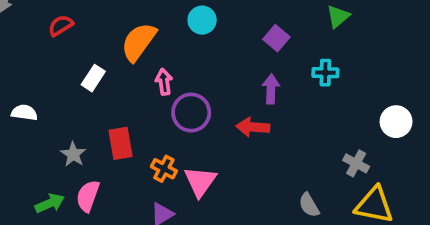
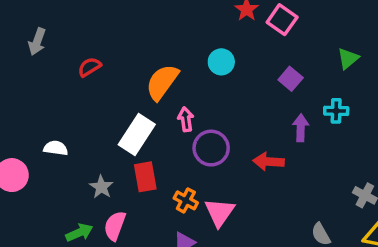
white rectangle: (93, 78) -> (137, 135), moved, size x1.6
purple arrow: (271, 89) -> (301, 128), moved

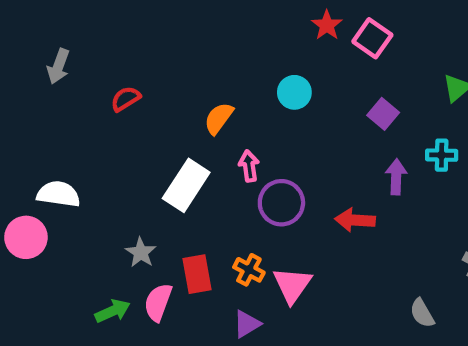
orange semicircle: (162, 82) -> (219, 118), size x0.7
white semicircle: (56, 148) -> (58, 194), moved, size x1.4
red rectangle: (145, 177) -> (197, 274), moved

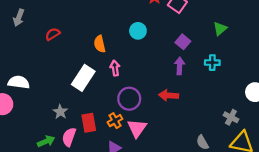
orange semicircle: (219, 118) -> (100, 44), turned -49
purple arrow: (396, 177) -> (180, 66), moved
purple circle: (281, 203) -> (129, 99), moved
orange cross: (249, 270) -> (115, 121), turned 32

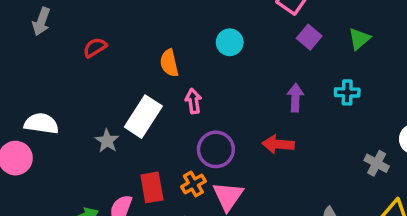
purple square: (183, 42) -> (309, 37), moved
gray star: (60, 112) -> (107, 141), moved
gray cross: (231, 117) -> (377, 163), moved

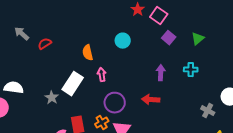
gray arrow: (41, 22) -> (22, 34), moved, turned 112

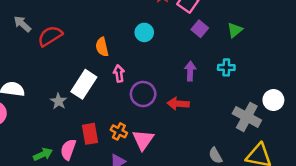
red semicircle: (45, 44) -> (50, 36), size x1.5
purple circle: (115, 103) -> (143, 94), moved
gray cross: (208, 111) -> (247, 117), size x1.6
orange cross: (102, 123) -> (119, 131), turned -32

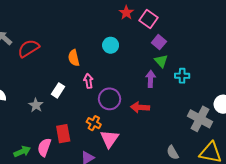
green triangle: (235, 30) -> (161, 61), moved, turned -32
white rectangle: (84, 84) -> (58, 90), size x0.6
orange cross: (119, 131) -> (94, 123), moved

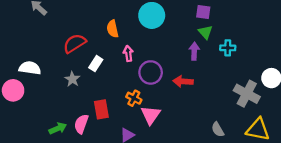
purple square: (159, 42) -> (203, 12), turned -32
cyan circle: (111, 45) -> (152, 15), size x1.5
red semicircle: (29, 48) -> (75, 43), moved

